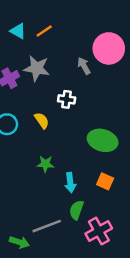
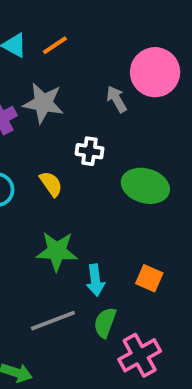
green ellipse: (103, 140) -> (145, 186), moved
green star: (45, 164) -> (57, 251), size x1.5
gray line: (47, 226) -> (53, 321), moved

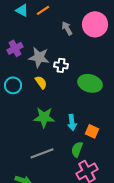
gray arrow: (117, 99) -> (67, 28), moved
gray star: (43, 103) -> (39, 57), moved
cyan arrow: (95, 280) -> (72, 122), moved
green semicircle: (105, 323) -> (77, 149), moved

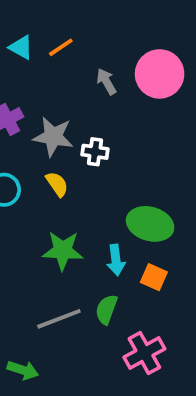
green ellipse: (90, 83) -> (150, 224), moved
green semicircle: (77, 149) -> (106, 309), moved

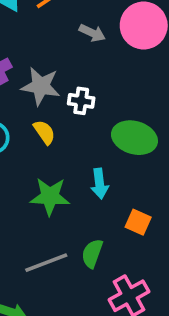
gray arrow: (106, 82) -> (92, 33), turned 145
green ellipse: (150, 224) -> (134, 138), moved
cyan arrow: (116, 260) -> (100, 184), moved

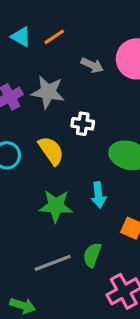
gray star: (41, 86) -> (48, 92), moved
yellow semicircle: (44, 132) -> (51, 151), size x1.4

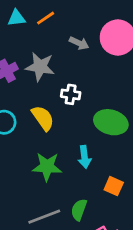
cyan triangle: (21, 37) -> (16, 18), turned -36

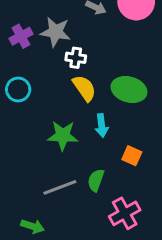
white cross: (71, 94) -> (76, 58), moved
yellow semicircle: (43, 118) -> (84, 88), moved

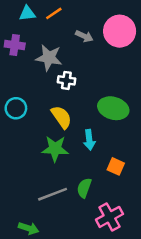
purple cross: (21, 36) -> (15, 45), moved, turned 36
yellow semicircle: (84, 88) -> (61, 117), moved

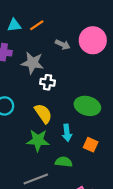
orange square: (116, 166) -> (91, 145), moved
green semicircle: (84, 188) -> (64, 162), moved, turned 77

